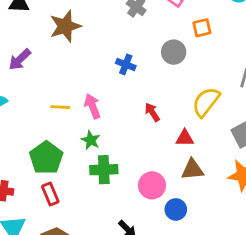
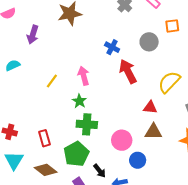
purple arrow: (20, 59) -> (33, 35), turned -36
yellow line: (60, 107) -> (52, 81), moved, turned -64
red arrow: (152, 112) -> (128, 71), moved, size x1.6
green pentagon: (46, 158) -> (76, 154), moved

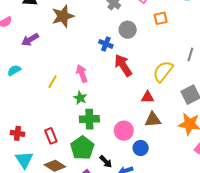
purple arrow: (33, 35) -> (30, 40), turned 48
gray circle: (149, 42) -> (128, 30), moved

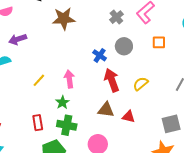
purple arrow: (30, 40) -> (18, 39), moved
yellow semicircle: (163, 71) -> (141, 84), moved, size x0.7
brown triangle: (153, 120) -> (106, 110), moved
red rectangle: (51, 136) -> (38, 123), moved

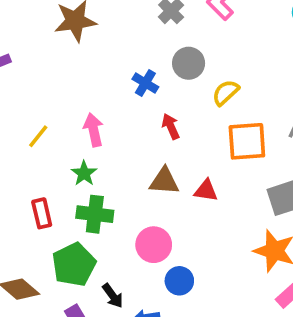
orange square: (159, 42) -> (247, 141), moved, size x1.6
red arrow: (112, 80) -> (171, 126), size x0.6
yellow semicircle: (141, 84) -> (226, 93), moved

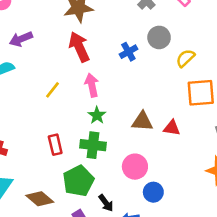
blue cross: (145, 83) -> (128, 52), turned 30
red arrow: (171, 126) -> (79, 47), moved, size x1.6
green star: (84, 173) -> (97, 115), moved

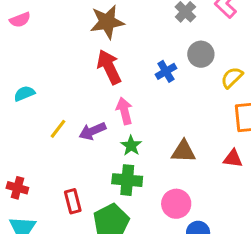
purple arrow: (21, 39) -> (92, 131), moved
yellow line: (52, 90) -> (58, 129), moved
red triangle: (172, 128) -> (233, 159), moved
red rectangle: (55, 145) -> (73, 201), moved

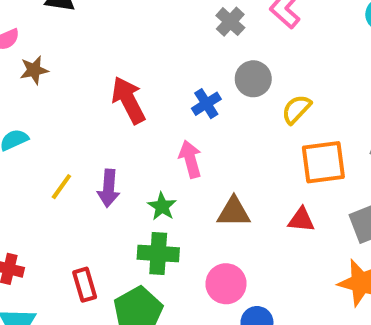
brown star: (107, 22) -> (34, 70), moved, size x0.6
pink arrow: (124, 111) -> (190, 159), moved
purple arrow: (92, 131) -> (109, 188), turned -60

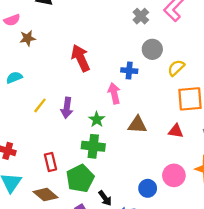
blue cross: (206, 104) -> (129, 71), moved, turned 35
pink circle: (226, 284) -> (174, 175), moved

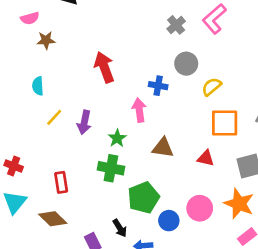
cyan semicircle: (14, 77) -> (38, 86), moved, turned -77
green pentagon: (80, 178) -> (144, 198), moved

